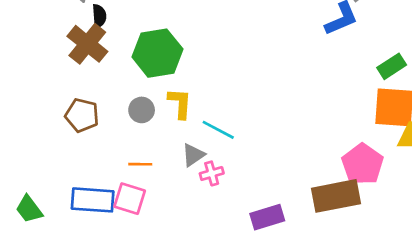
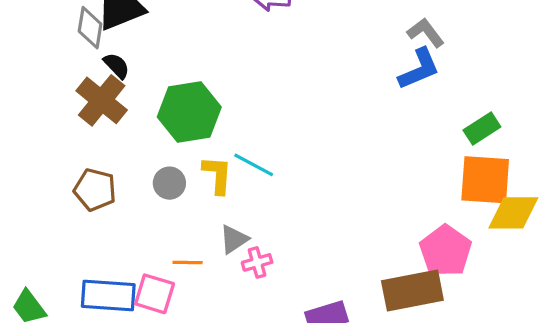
black semicircle: (99, 16) -> (116, 66), turned -40
cyan line: (218, 130) -> (254, 165), moved
orange line: (140, 164) -> (188, 262), moved

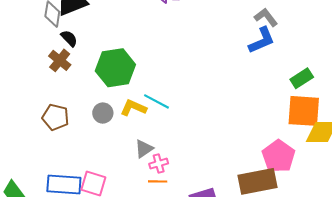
brown cross: (102, 100) -> (60, 60), size x0.7
yellow L-shape: (217, 175) -> (133, 108), turned -70
orange line: (188, 262) -> (158, 181), moved

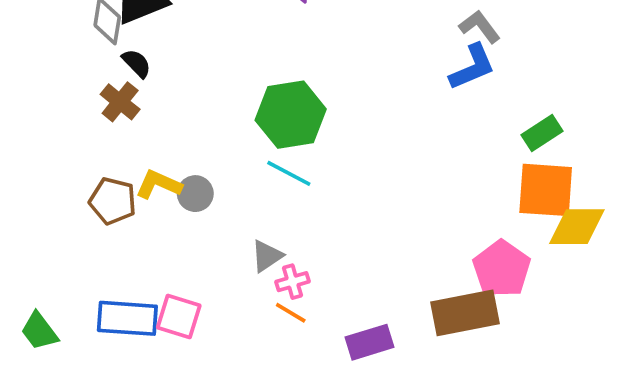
green hexagon: (115, 68) -> (291, 115), moved
yellow L-shape: (133, 108) -> (159, 184), moved
orange line: (158, 181) -> (291, 313), turned 30

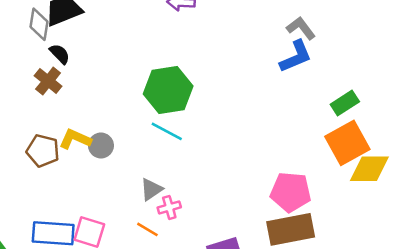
orange square: (546, 190) -> (347, 143), turned -33
pink pentagon: (502, 269) -> (291, 192), moved, turned -30
orange line: (291, 313) -> (147, 229), moved

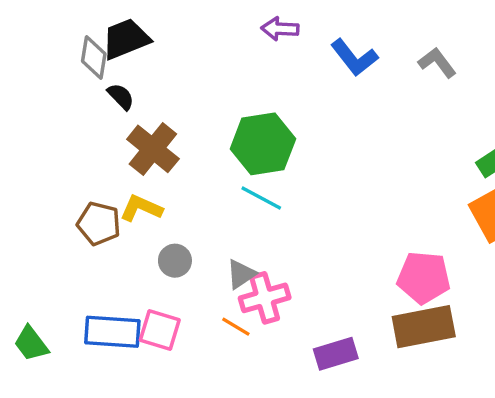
blue L-shape: (296, 56) -> (354, 58), moved, turned 75
brown cross: (48, 81) -> (153, 149), moved, size x1.4
gray circle: (101, 146) -> (175, 261), moved
pink cross: (169, 207) -> (265, 298), size x1.6

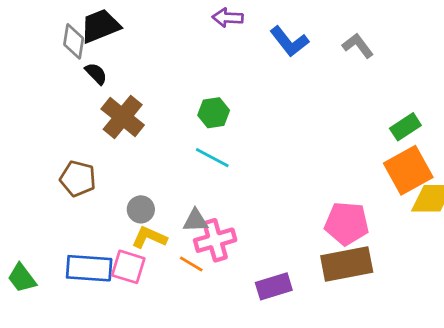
green hexagon: (263, 144) -> (214, 113), size x0.6
yellow L-shape: (141, 208) -> (149, 237), moved
gray triangle: (241, 274) -> (195, 221), turned 32

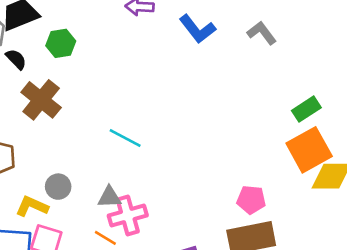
green hexagon: (214, 113) -> (61, 43), moved
pink pentagon: (347, 223) -> (251, 200), size x0.7
yellow L-shape: (149, 237) -> (32, 206), moved

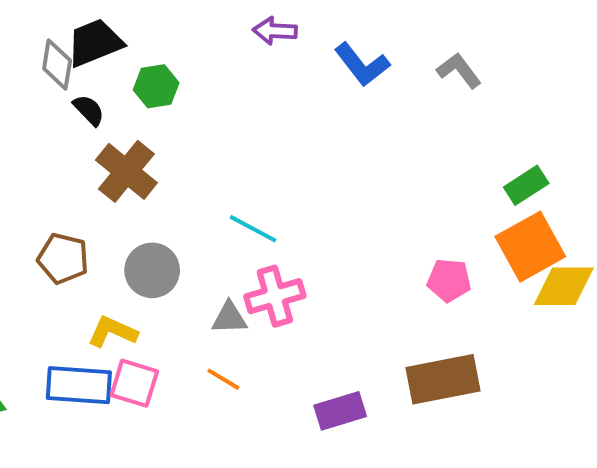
gray circle: (58, 187) -> (152, 270), moved, size x1.4
pink pentagon: (251, 200) -> (449, 280), moved
pink cross: (128, 215) -> (275, 296), moved

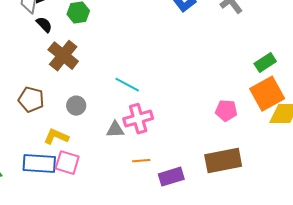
gray circle: (152, 270) -> (76, 106), size x0.7
orange line: (223, 379) -> (141, 161), moved, turned -36

